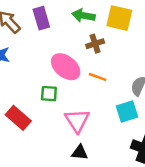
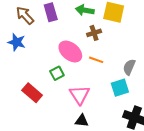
green square: (49, 94) -> (57, 73), turned -32

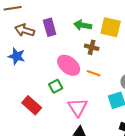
brown arrow: (25, 15) -> (25, 30), turned -30
brown cross: (94, 33) -> (92, 47), turned 32

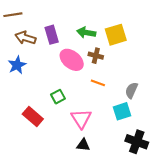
yellow square: (111, 27) -> (116, 35), turned -30
blue star: (17, 56) -> (17, 65), turned 30
pink ellipse: (69, 65) -> (72, 60), moved

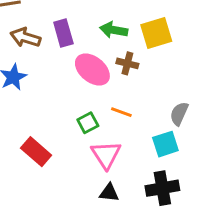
orange line: (98, 83) -> (121, 112), moved
green square: (58, 97) -> (88, 123), moved
black cross: (137, 142) -> (162, 188), moved, turned -30

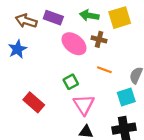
purple rectangle: (63, 33) -> (53, 18), turned -54
orange line: (121, 112) -> (104, 70), moved

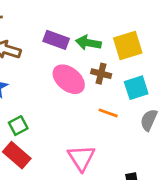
purple rectangle: (53, 18) -> (56, 40), moved
green square: (71, 82) -> (18, 126), moved
cyan square: (126, 97) -> (136, 88), moved

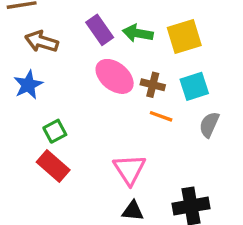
purple rectangle: (56, 40) -> (100, 30), turned 35
brown cross: (101, 74) -> (153, 85), moved

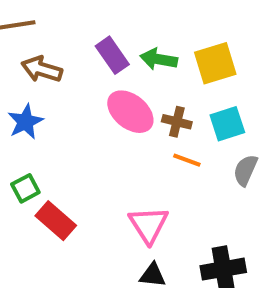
green square: (55, 131) -> (25, 188), moved

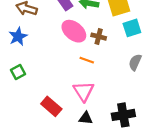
cyan square: (227, 124) -> (132, 28), moved
orange line: (187, 160) -> (87, 60), moved
red rectangle: (56, 221) -> (51, 106), moved

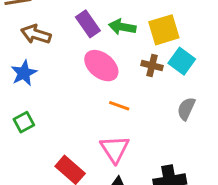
cyan square: (132, 28) -> (182, 61), turned -36
brown cross: (99, 37) -> (152, 66), moved

